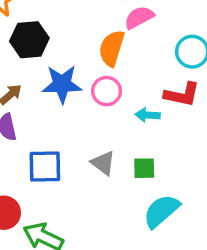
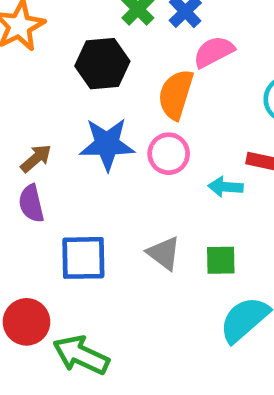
black hexagon: (29, 40) -> (102, 64), moved

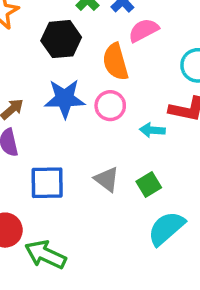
orange semicircle: (176, 94) -> (115, 62), turned -33
green square: (221, 260) -> (149, 184), turned -30

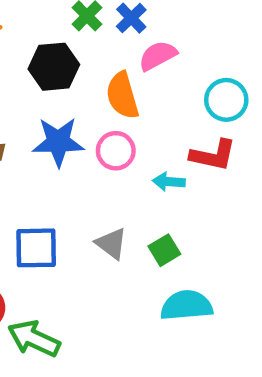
cyan semicircle: (166, 228) -> (186, 305), turned 36

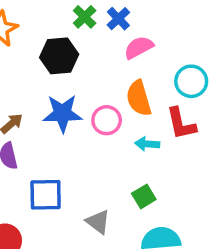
orange semicircle: (122, 95) -> (139, 98), moved
red L-shape: (213, 155) -> (181, 124), turned 66
gray triangle: (111, 244) -> (98, 222), moved

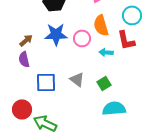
gray triangle: (98, 222) -> (77, 79), moved

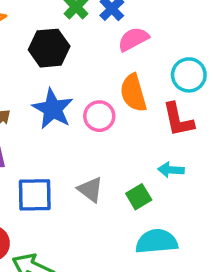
blue star: (56, 34) -> (53, 109), turned 30
cyan arrow: (106, 52) -> (171, 170), moved

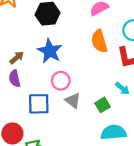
pink circle: (99, 116) -> (61, 81), moved
cyan arrow: (171, 170) -> (122, 88), turned -144

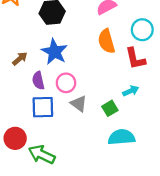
purple semicircle: (15, 79) -> (38, 81), moved
cyan arrow: (122, 88) -> (131, 91), turned -64

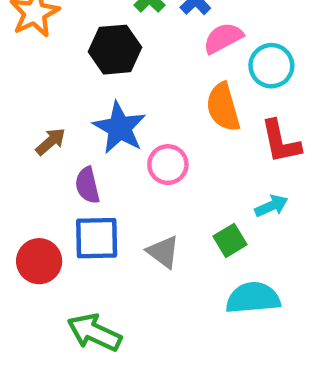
cyan circle: (142, 30) -> (271, 66), moved
pink circle: (66, 83) -> (168, 165), moved
gray triangle: (79, 104) -> (163, 252), moved
red circle: (15, 138) -> (39, 261), moved

